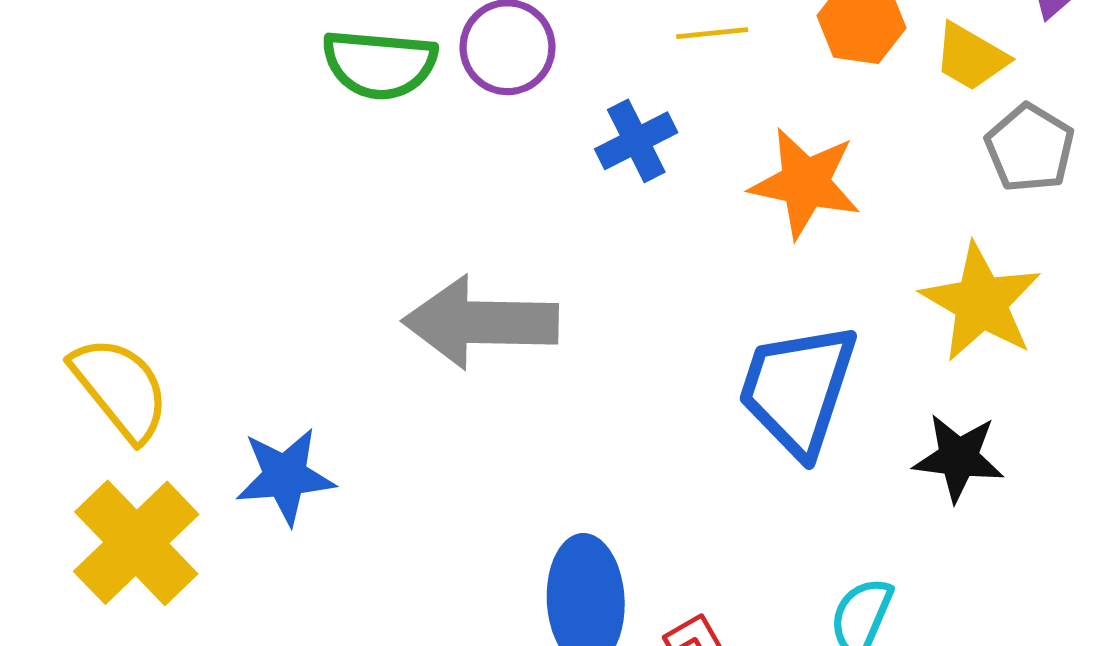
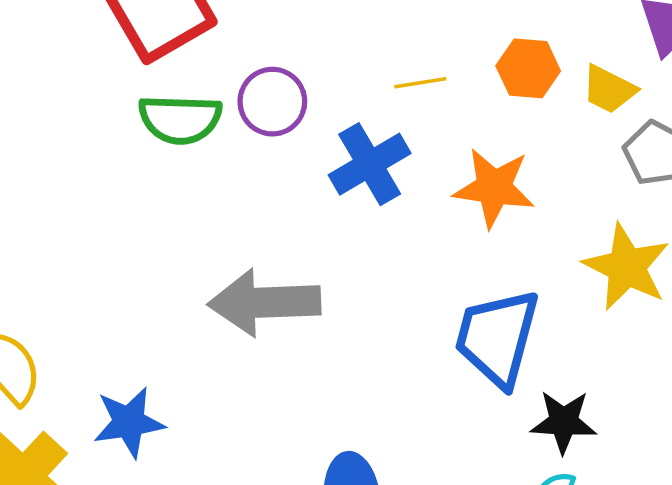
blue cross: (636, 141) -> (370, 164), size x1.4
black star: (958, 458) -> (564, 422), moved

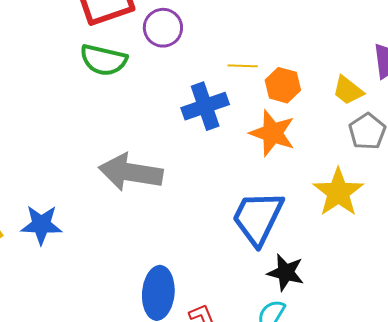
orange hexagon: (528, 68) -> (283, 85), moved
purple circle: (272, 102) -> (163, 28), moved

